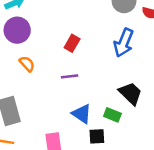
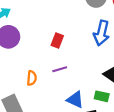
orange semicircle: (27, 64) -> (32, 78), moved, turned 56

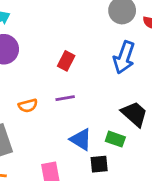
orange semicircle: (32, 78) -> (28, 106), turned 64

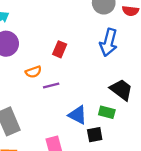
purple line: (65, 98) -> (51, 86), moved
orange semicircle: (28, 106) -> (33, 72), moved

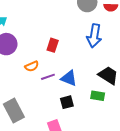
blue triangle: (78, 115) -> (69, 78), moved
black square: (95, 135) -> (67, 102), moved

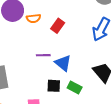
orange semicircle: (32, 66) -> (33, 18), moved
green rectangle: (98, 96) -> (75, 88), moved

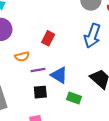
orange semicircle: (33, 18) -> (22, 56), moved
black square: (54, 86) -> (40, 92), moved

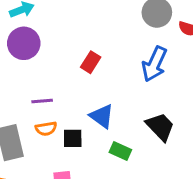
orange semicircle: (22, 56) -> (46, 129), moved
purple line: (38, 70) -> (42, 101), moved

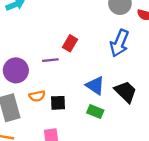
purple circle: (24, 43) -> (16, 70), moved
purple line: (42, 101) -> (50, 60), moved
blue triangle: (102, 116) -> (95, 86), moved

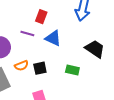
purple line: (50, 60) -> (27, 34), turned 32
blue triangle: (95, 86) -> (53, 38), moved

